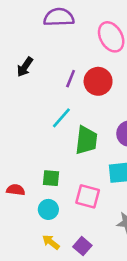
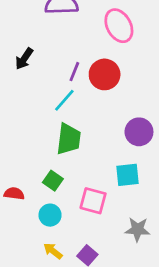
cyan line: (61, 118) -> (64, 100), moved
green trapezoid: (86, 140) -> (69, 139), moved
green square: (51, 178) -> (53, 181), turned 30

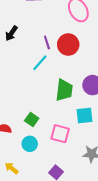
purple line: (74, 72) -> (47, 42), turned -40
green trapezoid: (69, 139) -> (64, 90), moved
yellow arrow: (53, 251) -> (11, 168), moved

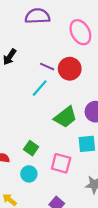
purple line: (47, 42) -> (47, 67), turned -48
green trapezoid: (64, 90) -> (65, 117), turned 45

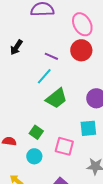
red circle: (70, 69) -> (81, 50), moved
green trapezoid: (65, 117) -> (56, 98), moved

